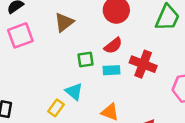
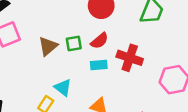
brown triangle: (64, 22) -> (48, 46), moved
green square: (85, 60) -> (74, 43), moved

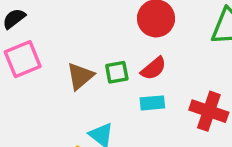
red cross: (130, 58) -> (209, 111), moved

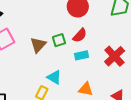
red cross: (209, 111) -> (115, 56), turned 35

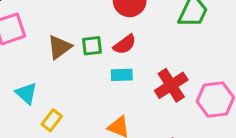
cyan triangle: (54, 77) -> (26, 93), moved

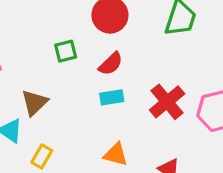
green square: (92, 46) -> (66, 51), moved
brown triangle: (59, 47) -> (34, 103), moved

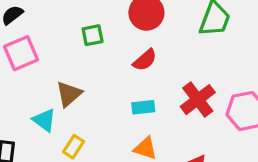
green square: (66, 51) -> (93, 35), moved
cyan rectangle: (112, 97) -> (143, 107), moved

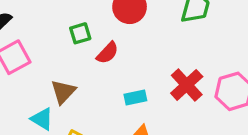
red semicircle: (145, 60) -> (107, 53), moved

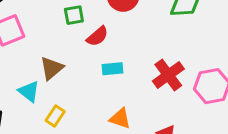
cyan rectangle: (135, 97) -> (112, 69), moved

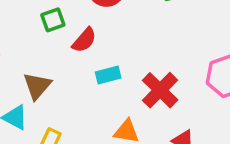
red cross: (168, 75) -> (160, 90), moved

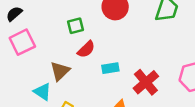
red semicircle: (84, 40) -> (86, 49), moved

